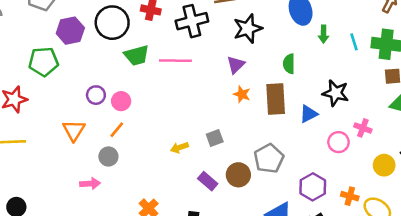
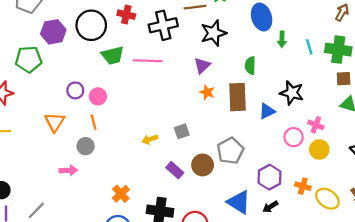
orange line: (117, 130) -> (94, 122), turned -56
yellow circle: (384, 165) -> (319, 149), moved

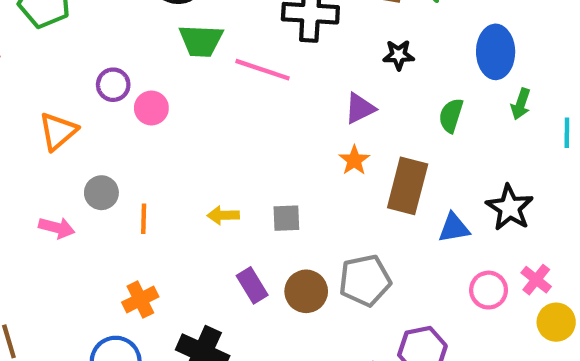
black star: (214, 33) -> (399, 55), size x0.6
green semicircle: (250, 66) -> (451, 115), moved
orange line: (94, 122) -> (144, 219), moved
yellow circle: (319, 149) -> (556, 322), moved

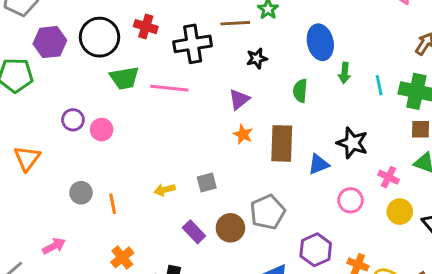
orange triangle: (58, 131) -> (27, 158), moved
pink arrow: (57, 228) -> (54, 246), moved, turned -30
pink cross: (536, 280) -> (389, 177), moved

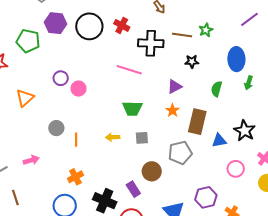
green trapezoid: (124, 78) -> (132, 108), moved
gray pentagon: (268, 212) -> (180, 153), moved
purple rectangle: (194, 232) -> (133, 189), moved

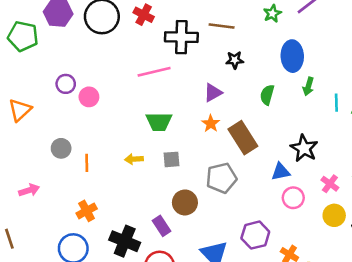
green star: (206, 30) -> (272, 14), moved
pink line: (129, 70) -> (154, 72), turned -30
brown rectangle: (197, 122) -> (243, 138), turned -45
blue triangle: (219, 141) -> (281, 172), moved

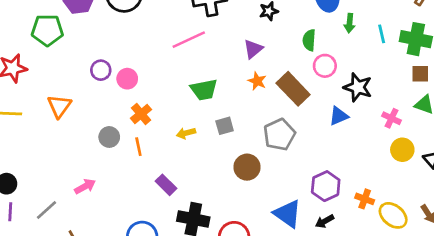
pink circle: (293, 198) -> (325, 66), moved
orange cross: (87, 211) -> (141, 114), moved
purple rectangle: (162, 226) -> (166, 185), moved

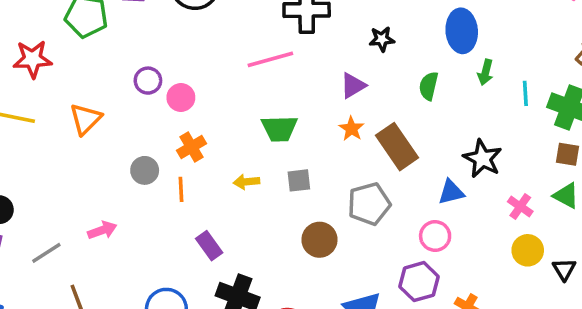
pink circle: (325, 66) -> (435, 236), moved

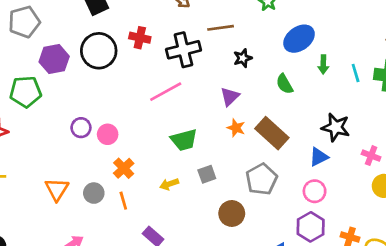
blue ellipse: (462, 31) -> (299, 39), turned 72
green semicircle: (429, 86) -> (284, 84), turned -30
orange triangle: (86, 119) -> (57, 189), moved

